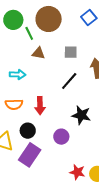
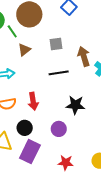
brown triangle: (38, 53) -> (24, 50), turned -40
black line: (69, 81) -> (59, 73), turned 48
red star: (77, 172) -> (66, 163), moved

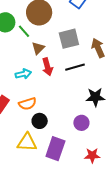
gray square: (56, 44) -> (69, 39), size x1.5
red arrow: (33, 101) -> (47, 67), moved
black circle: (25, 128) -> (40, 121), moved

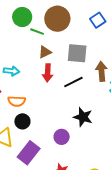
green line: (24, 31) -> (37, 32), turned -48
black line: (75, 67) -> (73, 82), turned -30
cyan arrow: (23, 74) -> (11, 71), moved

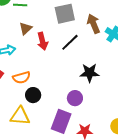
brown triangle: (45, 52) -> (26, 28), moved
purple rectangle: (29, 153) -> (61, 121), moved

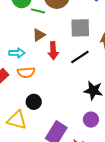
orange semicircle: (21, 78) -> (26, 72), moved
purple circle: (75, 98) -> (91, 120), moved

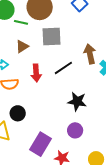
gray square: (80, 28) -> (52, 37), moved
red arrow: (53, 51) -> (36, 73), moved

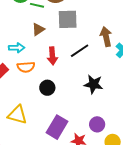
black circle: (18, 113) -> (47, 88), moved
purple circle: (75, 130) -> (97, 124), moved

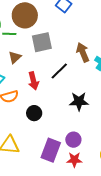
purple circle: (97, 124) -> (73, 140), moved

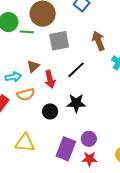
brown arrow: (83, 52) -> (98, 41), moved
brown triangle: (15, 57) -> (33, 66), moved
black star: (79, 101) -> (76, 103), moved

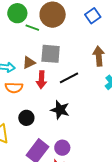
gray square: (59, 41) -> (51, 54), moved
black circle: (50, 111) -> (26, 118), moved

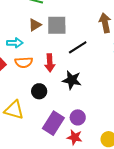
brown triangle: (29, 63) -> (35, 25), moved
red arrow: (41, 80) -> (50, 63), moved

